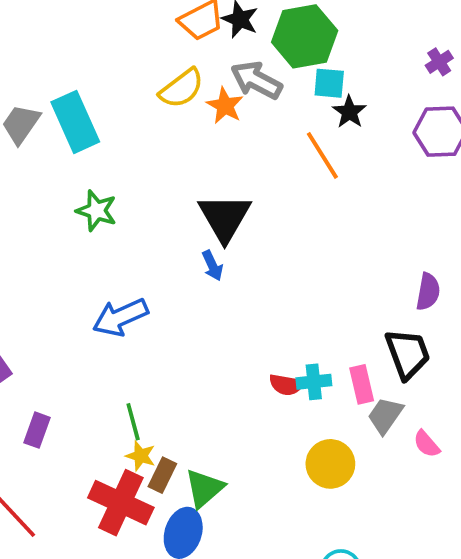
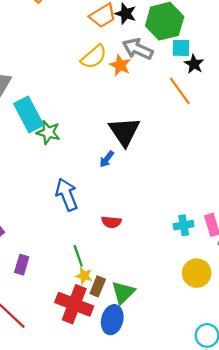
cyan rectangle: (75, 122) -> (29, 114), moved
blue arrow: (212, 266) -> (107, 159), moved, turned 66
blue arrow: (120, 317) -> (67, 195), turned 96
red semicircle: (286, 385) -> (111, 222), moved

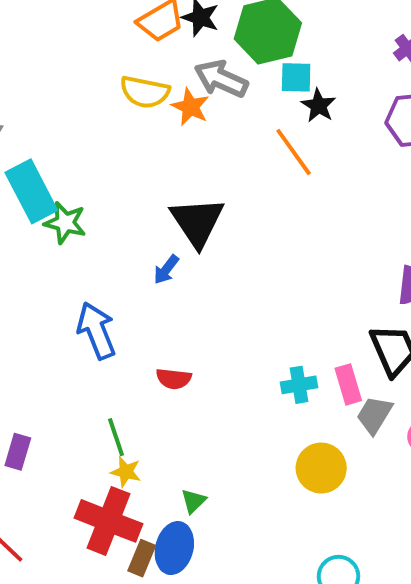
yellow semicircle: (94, 57) -> (145, 92), turned 52
brown rectangle: (98, 286) -> (142, 558), moved
green triangle: (123, 292) -> (193, 501), size x0.6

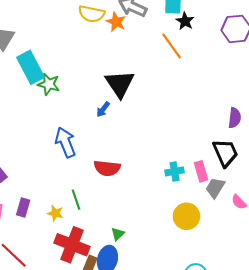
red semicircle: (174, 379) -> (107, 168), size x1.4
yellow star: (126, 472) -> (55, 213), moved

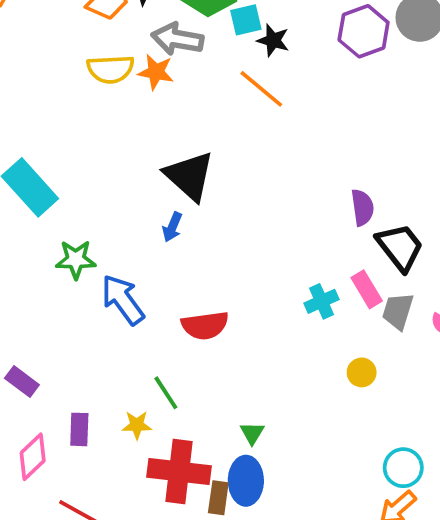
green star: (49, 84) -> (76, 260), moved
purple semicircle: (235, 118) -> (362, 207), moved
yellow circle: (186, 216) -> (362, 372), size x0.6

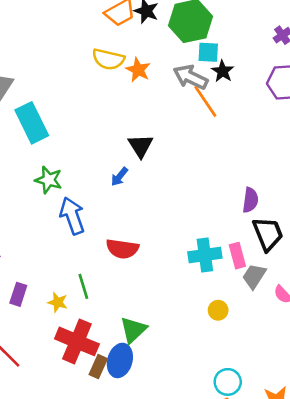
gray arrow: (177, 39) -> (191, 77), moved
black triangle: (189, 176) -> (141, 146), size x0.7
cyan cross: (321, 301) -> (205, 255), size x1.4
green triangle: (252, 433) -> (133, 330), size x1.6

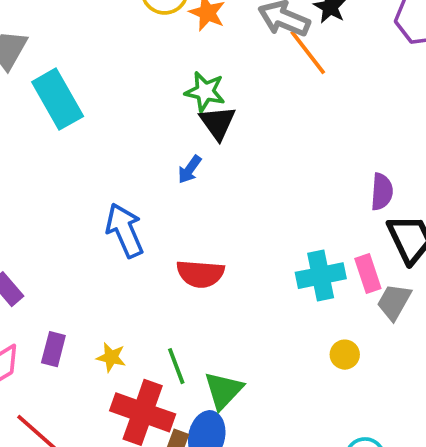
green star: (49, 180) -> (205, 92), moved
green line: (83, 286) -> (176, 366), moved

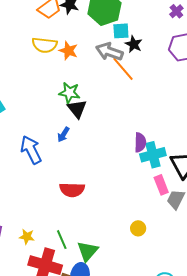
purple semicircle: (382, 192) -> (140, 142), moved
blue arrow: (125, 230) -> (31, 150), moved
cyan cross: (321, 276) -> (153, 155), moved
yellow circle: (345, 355) -> (138, 228), moved

